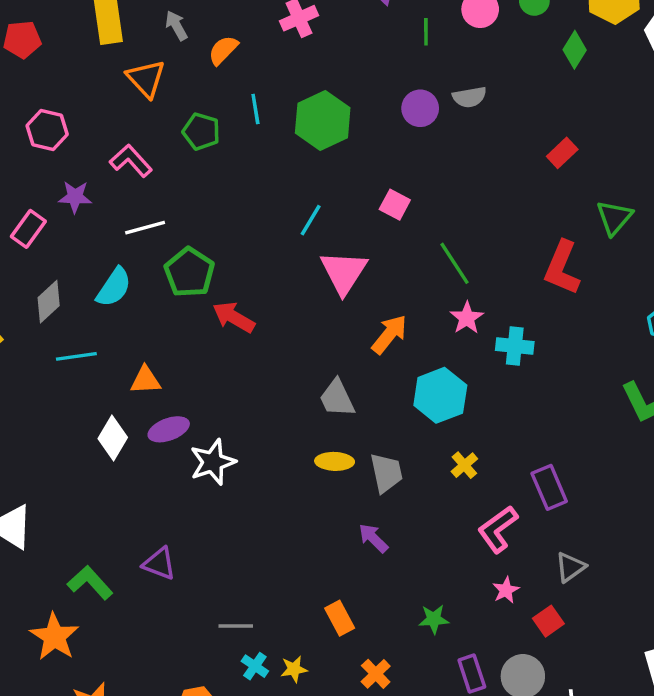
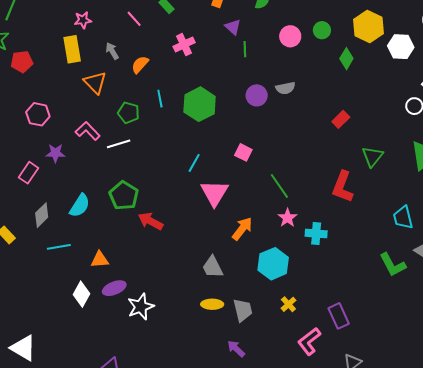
green line: (426, 32) -> (245, 49), moved
white line: (145, 228) -> (119, 144), moved

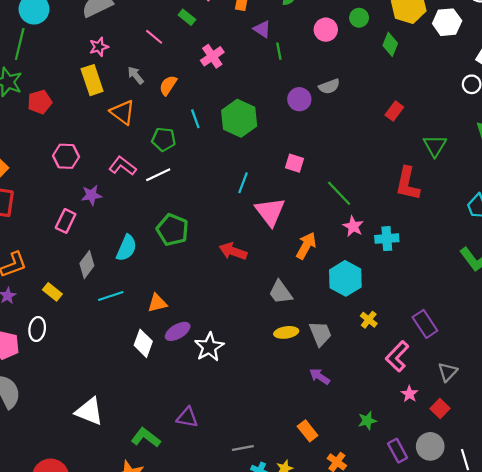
red arrow: (151, 221) -> (233, 251), moved

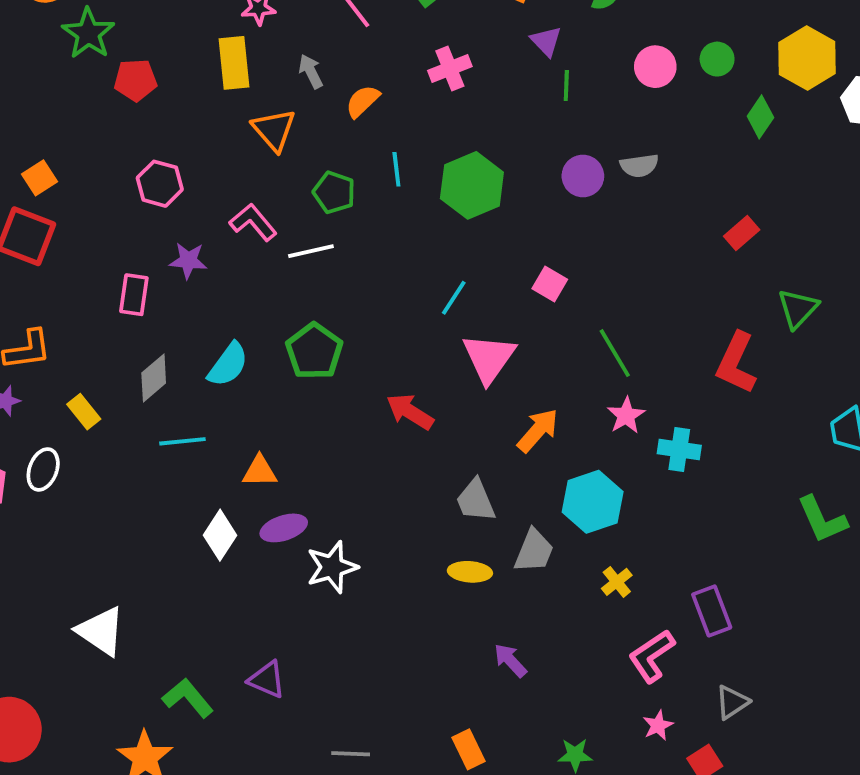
pink rectangle: (66, 221) -> (134, 295), turned -30
gray trapezoid: (320, 334) -> (534, 551), moved, turned 32

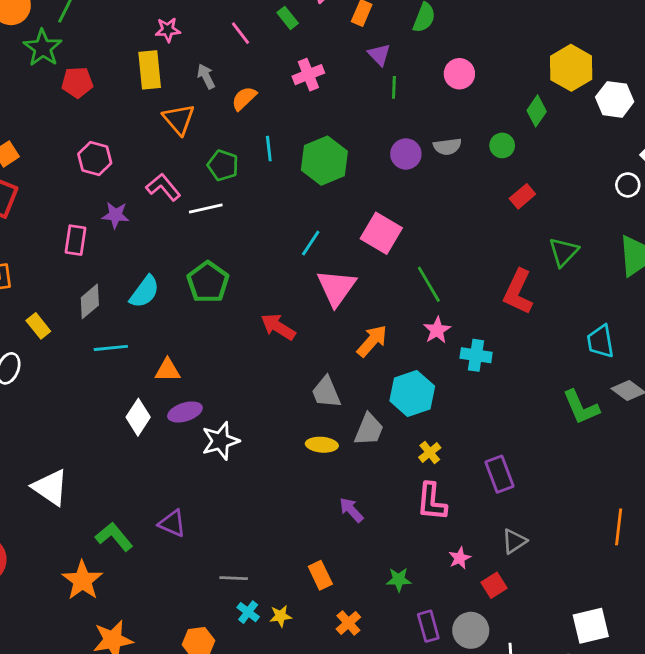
green circle: (717, 59) -> (502, 145), moved
pink square: (550, 284) -> (381, 233), size x1.6
pink L-shape: (652, 656) -> (432, 502), moved, turned -51

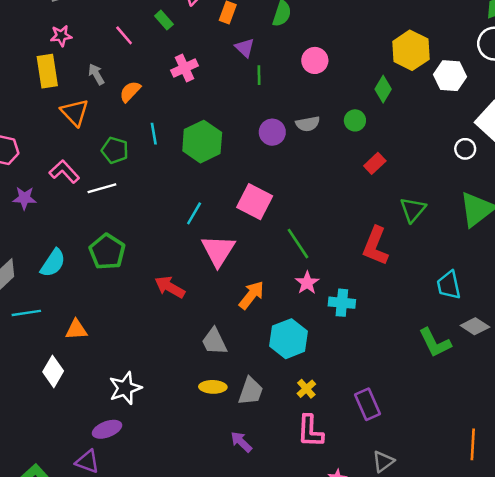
purple ellipse: (185, 412) -> (107, 429), moved
gray trapezoid: (369, 429) -> (251, 391), moved

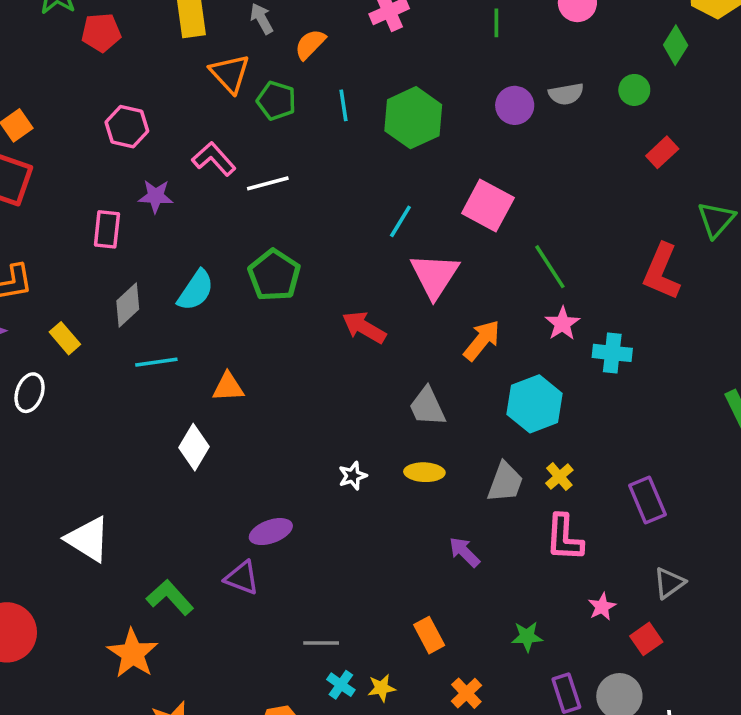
green pentagon: (115, 150) -> (276, 101), moved
white star: (125, 388) -> (353, 476), moved, size x0.6
gray trapezoid: (251, 391) -> (505, 482), moved

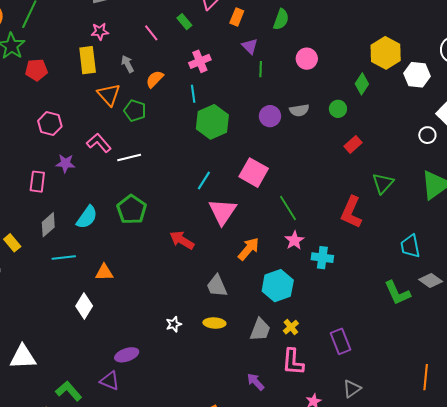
cyan line: (343, 105) -> (193, 94), moved
white triangle: (88, 539) -> (23, 357), turned -36
purple arrow: (464, 552) -> (256, 382), moved

